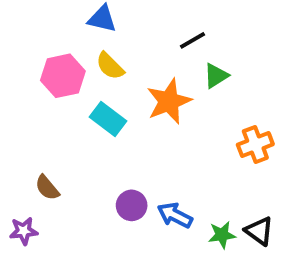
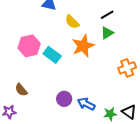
black line: (192, 40) -> (107, 15), moved
yellow semicircle: (110, 66) -> (72, 22), moved
pink hexagon: (63, 76) -> (29, 46), moved

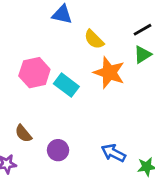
orange star: (83, 46) -> (109, 73), turned -30
purple circle: (64, 99) -> (58, 150), moved

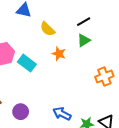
orange star: (109, 73) -> (59, 54), size x0.6

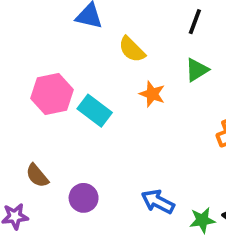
black line: (84, 22) -> (195, 22), moved, turned -40

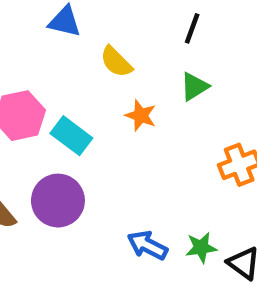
purple circle: (84, 198) -> (58, 201), moved, size x1.5
green star: (202, 220) -> (201, 248), moved

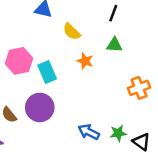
green triangle: (194, 86) -> (114, 45), turned 35
cyan rectangle: (71, 136) -> (47, 72), turned 30

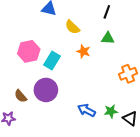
cyan rectangle: (47, 72) -> (52, 61), turned 54

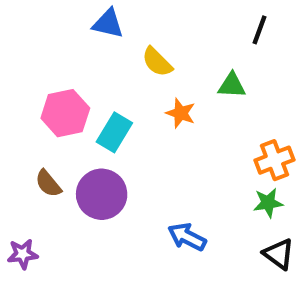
black line: (107, 12) -> (260, 30), moved
brown semicircle: (21, 96) -> (48, 184), moved
green star: (111, 111) -> (268, 203), moved

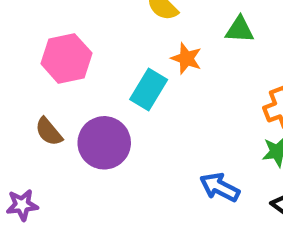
cyan rectangle: (114, 132) -> (149, 90), moved
blue arrow: (187, 237) -> (220, 187), moved

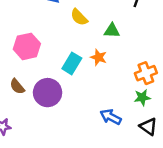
green triangle: (240, 30) -> (112, 31), moved
orange star: (186, 58) -> (99, 57), moved

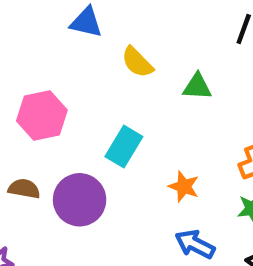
orange star: (99, 57) -> (184, 186), moved
brown semicircle: (17, 86) -> (24, 189), turned 140

